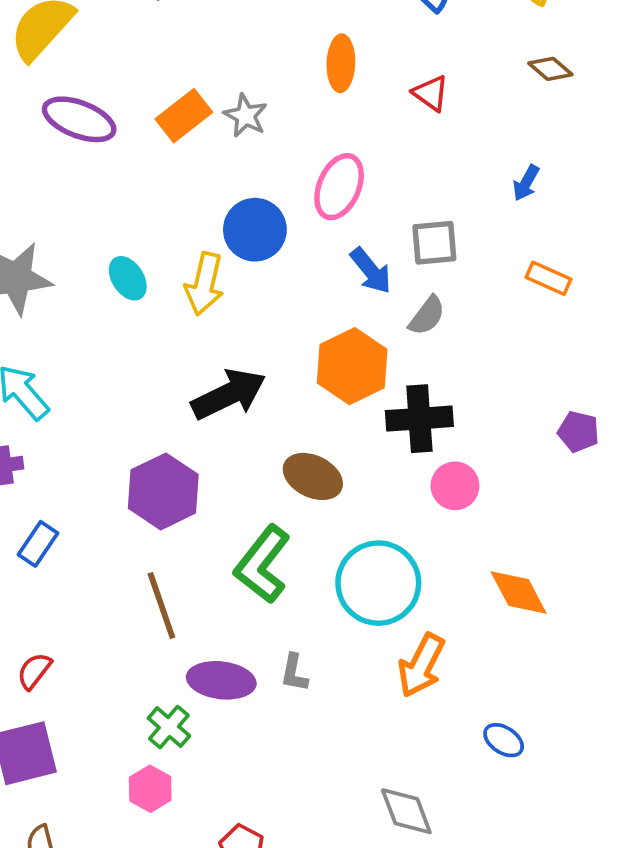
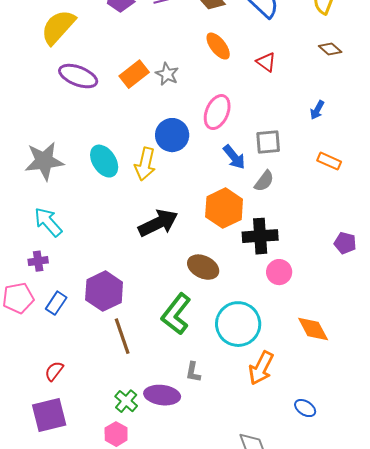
orange ellipse: (341, 63) -> (218, 46), turned -40
cyan ellipse: (128, 278) -> (104, 161), size x1.4
purple hexagon: (163, 491) -> (104, 291), moved
purple ellipse: (221, 680) -> (162, 395), moved

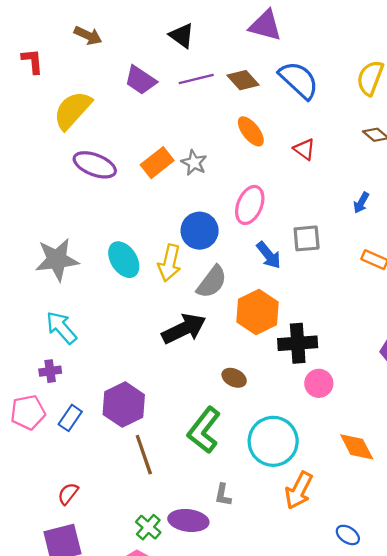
gray semicircle: (264, 181) -> (212, 282), moved, size x1.4
brown ellipse: (203, 267) -> (234, 378), size x0.7

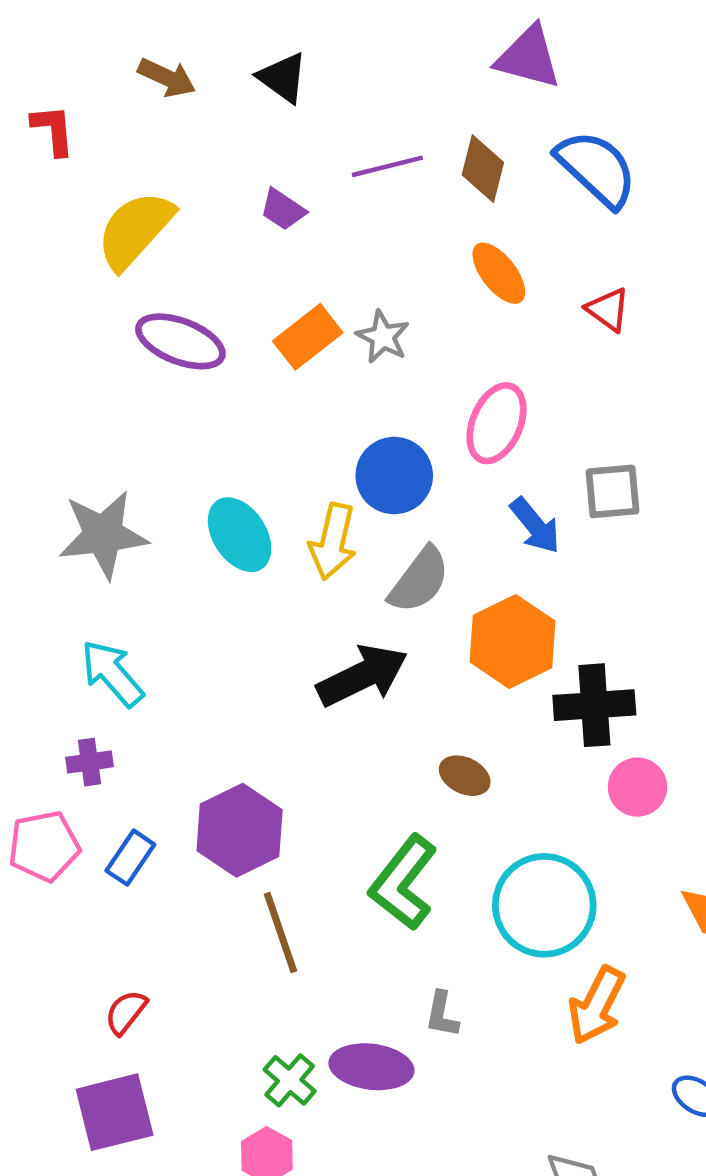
black triangle: (182, 36) -> (283, 78), moved
purple trapezoid: (140, 80) -> (283, 210), moved, size x0.7
brown diamond: (243, 80) -> (483, 169), turned 56

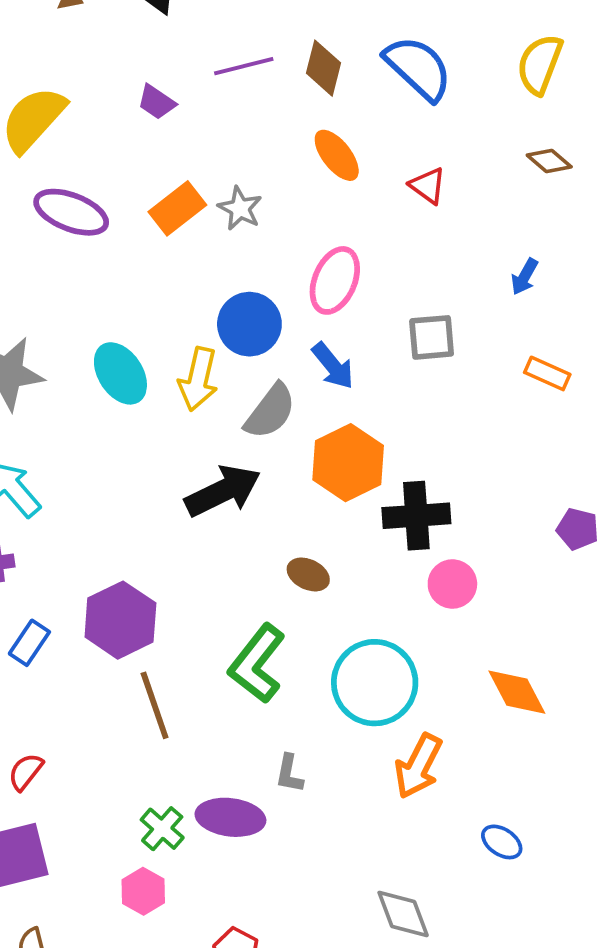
blue arrow: (535, 526) -> (333, 366), moved

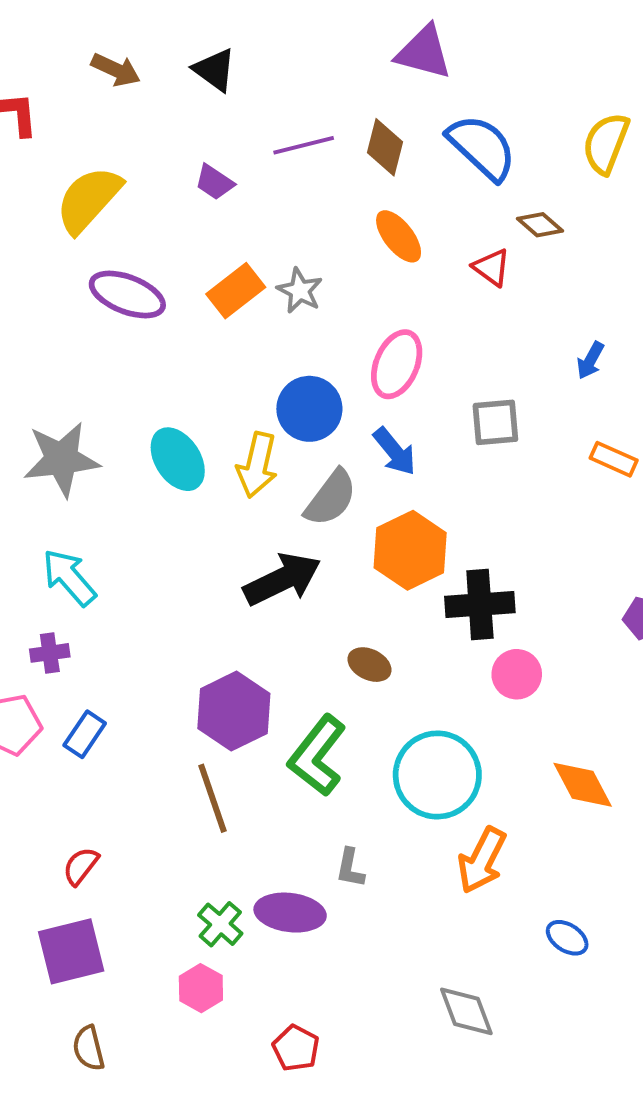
brown diamond: (549, 161) -> (540, 225), moved
purple hexagon: (120, 620) -> (234, 711), moved

